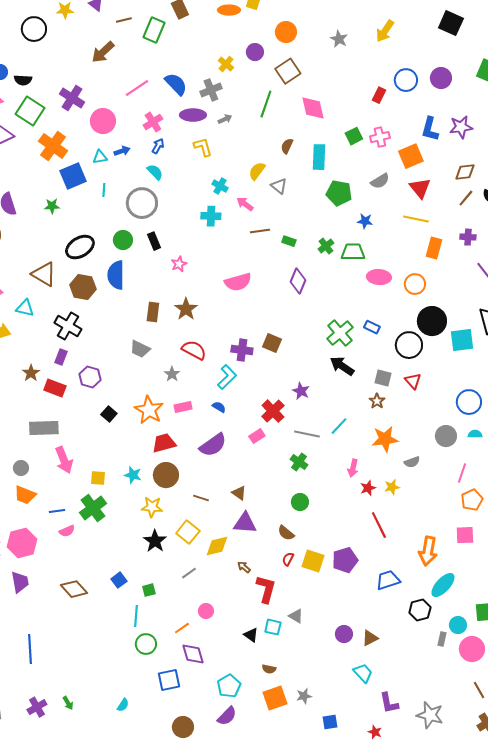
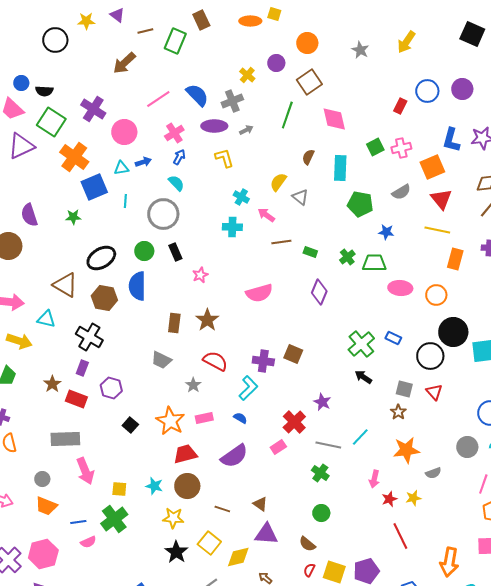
black arrow: (342, 366) -> (363, 377), size x0.7

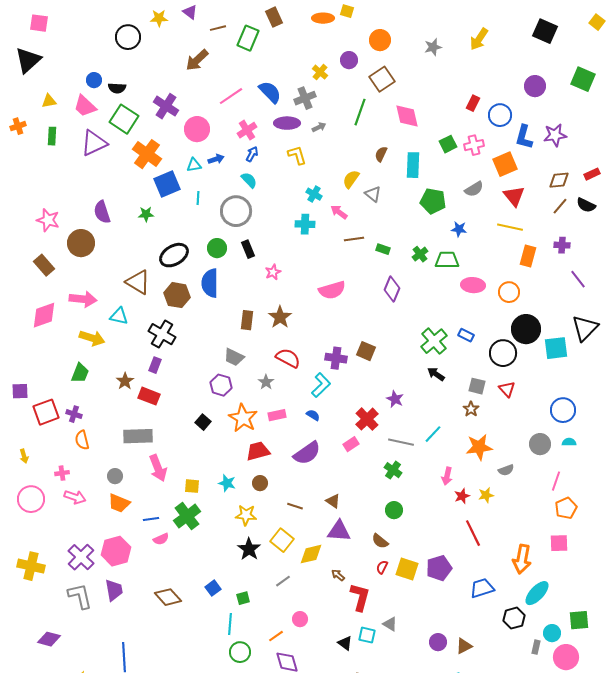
gray star: (360, 50) -> (433, 47), turned 30
blue circle: (427, 91) -> (500, 115), moved
purple hexagon: (111, 388) -> (221, 385), moved
brown circle: (187, 486) -> (260, 483), size x0.6

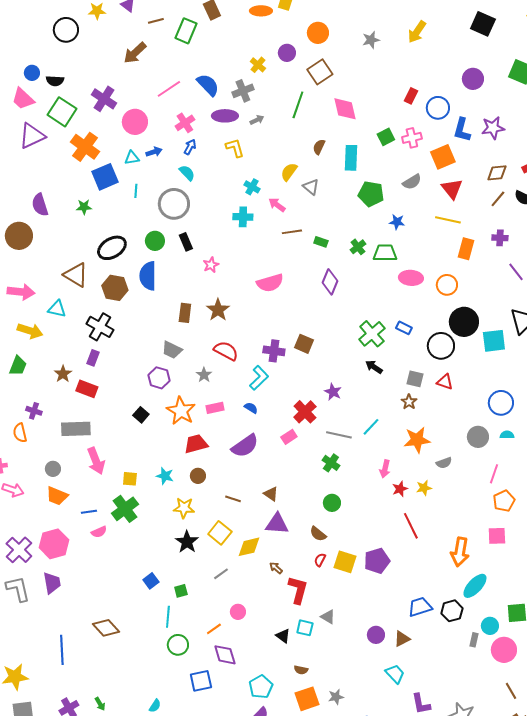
red triangle: (507, 389) -> (445, 382), turned -30
purple cross: (74, 414) -> (34, 411), moved
blue trapezoid: (482, 588) -> (420, 607), moved
brown diamond: (168, 597) -> (106, 628), moved

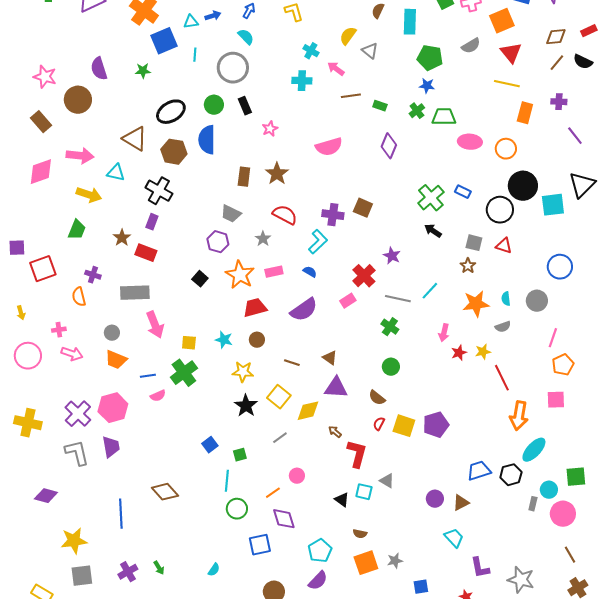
blue star: (397, 222) -> (427, 86), moved
cyan semicircle: (507, 435) -> (506, 299), moved, turned -96
red line: (411, 526) -> (502, 378), moved

